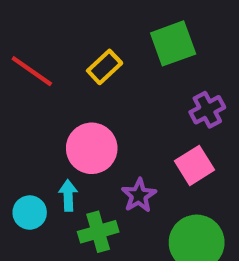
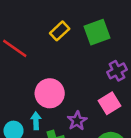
yellow rectangle: (105, 67) -> (60, 31), moved

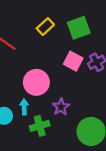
pink square: (110, 103) -> (73, 61), moved, turned -30

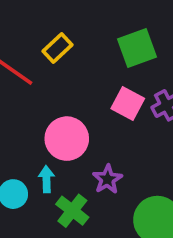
yellow rectangle: (45, 27) -> (58, 48), moved
green cross: (40, 126) -> (72, 211), turned -36

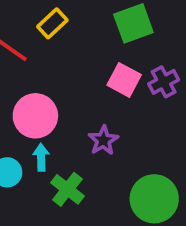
pink circle: (67, 139) -> (35, 116), moved
purple star: (107, 179) -> (103, 140), moved

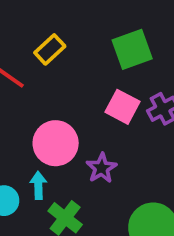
pink circle: (35, 116) -> (56, 143), moved

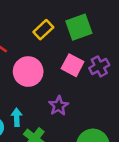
yellow rectangle: (50, 49) -> (43, 30), moved
pink circle: (56, 143) -> (28, 72), moved

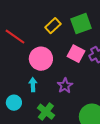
cyan arrow: (17, 117) -> (33, 85), moved

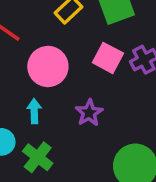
green cross: (46, 112) -> (38, 157), moved

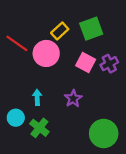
pink circle: (48, 66) -> (46, 53), moved

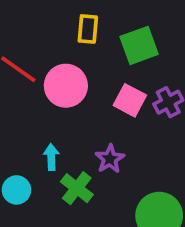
yellow rectangle: (60, 31) -> (88, 29), moved, turned -42
green cross: (39, 128) -> (77, 188), moved

